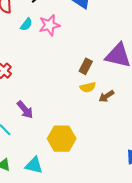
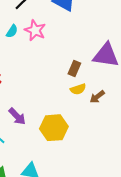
pink star: (49, 25) -> (35, 30), turned -30
yellow hexagon: (62, 139) -> (54, 128), moved

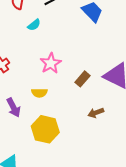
pink star: (35, 30) -> (51, 63), moved
yellow semicircle: (78, 89) -> (39, 93), moved

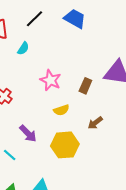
yellow semicircle: (39, 93) -> (61, 110), moved
brown arrow: (96, 113) -> (95, 123), moved

